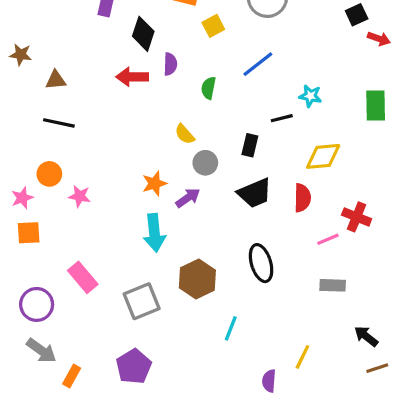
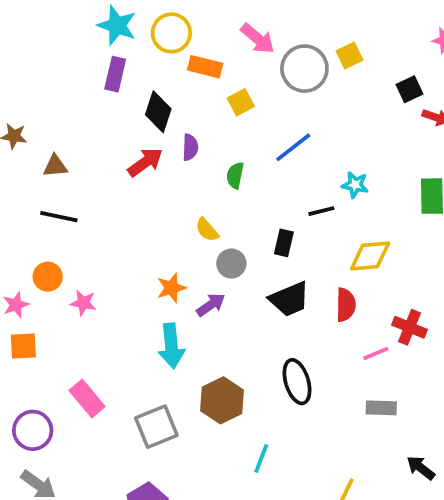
red arrow: (132, 77) -> (145, 162), turned 144

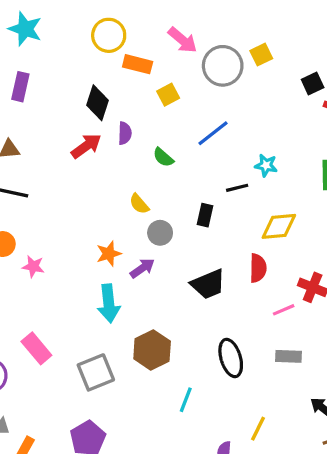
cyan star: (117, 25) -> (25, 29), moved
purple rectangle: (115, 74) -> (20, 87), moved
green semicircle: (235, 175) -> (163, 157), turned -60
black trapezoid: (289, 299) -> (208, 284), moved
black ellipse: (297, 382) -> (231, 358), moved

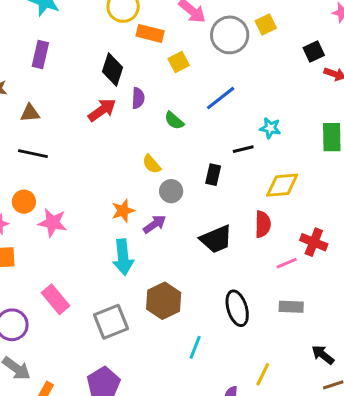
pink star: (33, 266) -> (52, 223), size x1.4

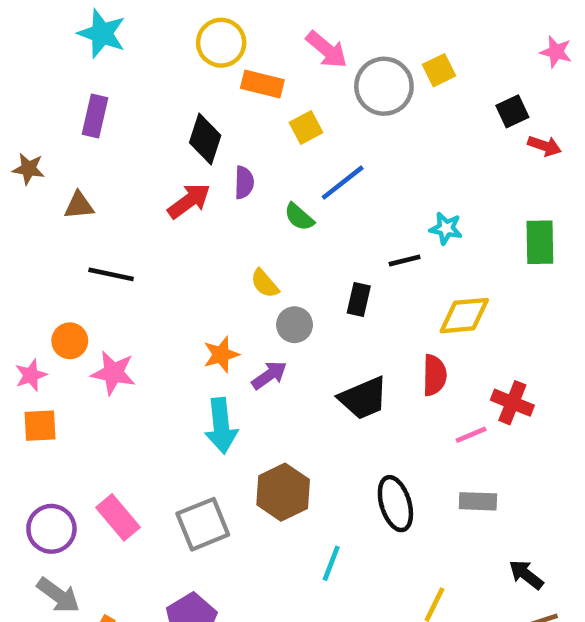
blue line: (221, 98) -> (343, 183), moved
black line: (33, 154) -> (111, 274), moved
pink rectangle: (55, 299) -> (118, 517), moved

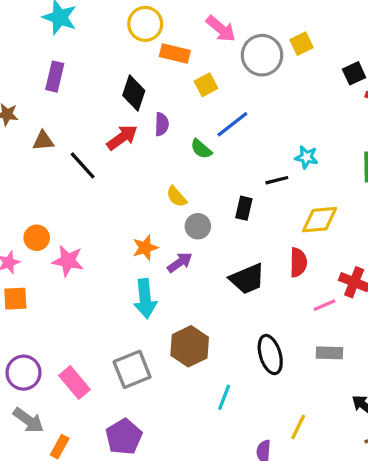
black line: (111, 274) -> (83, 165), moved, turned 36
pink rectangle: (118, 517) -> (74, 383), moved

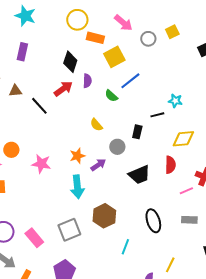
gray circle: (262, 55) -> (148, 39), size x0.6
yellow square: (206, 85) -> (114, 57), size x1.5
gray circle: (198, 226) -> (117, 147), moved
pink star: (68, 261) -> (41, 164), moved

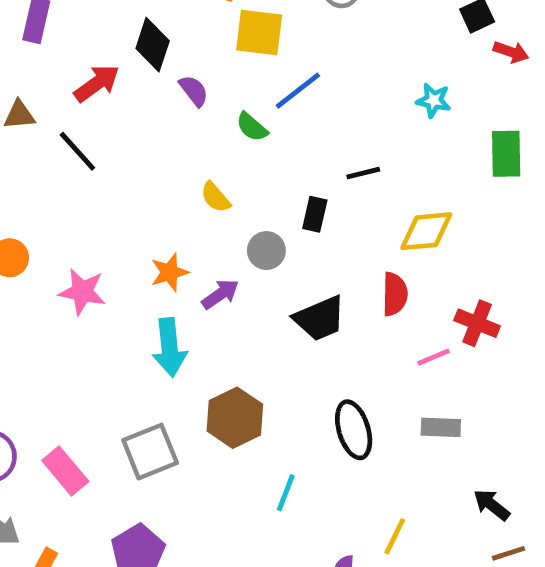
yellow square: (114, 57) -> (259, 33), turned 35
purple semicircle: (87, 81) -> (194, 91), turned -40
red arrow: (63, 89) -> (97, 83), moved
cyan star: (175, 101) -> (434, 100), moved

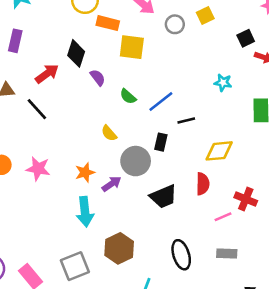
blue line: (298, 91) -> (161, 102), moved
gray circle: (266, 251) -> (136, 161), size x1.5
pink star: (82, 292) -> (38, 169), moved

